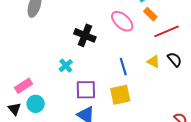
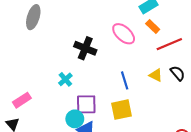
cyan circle: (36, 104) -> (75, 119), moved

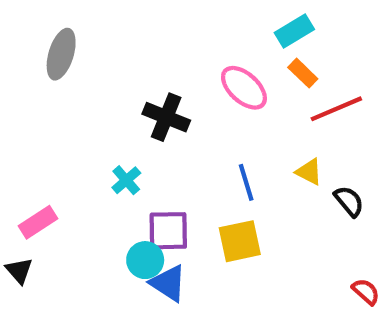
black semicircle: (178, 73) -> (349, 201), moved

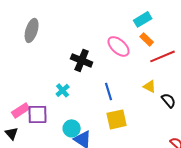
blue line: (246, 182) -> (109, 91), moved
purple square: (168, 231) -> (38, 114), moved

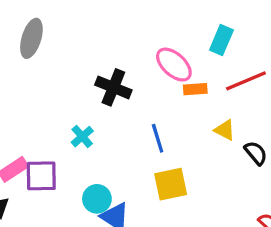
cyan rectangle: (143, 19) -> (221, 40), moved, turned -36
orange rectangle: (147, 39) -> (195, 89), moved, turned -48

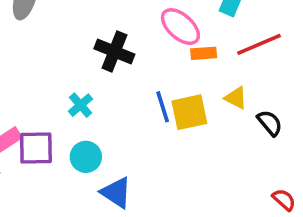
yellow square: (171, 184) -> (189, 112), moved
cyan circle: (97, 199) -> (86, 157), moved

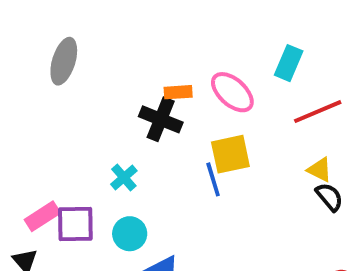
orange rectangle: (204, 53) -> (178, 92), moved
yellow triangle: (236, 98) -> (320, 170), moved
yellow square: (189, 112) -> (230, 154), moved

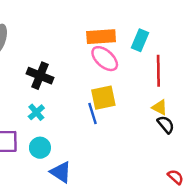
orange rectangle: (178, 92) -> (101, 37), moved, size x1.6
red line: (318, 112) -> (158, 71), turned -68
black cross: (161, 119) -> (40, 76), moved

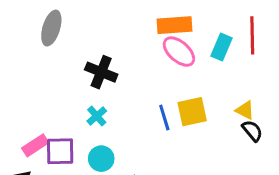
cyan rectangle: (140, 40) -> (221, 47), moved
red line: (158, 71) -> (252, 35), moved
yellow square: (103, 98) -> (192, 112), moved

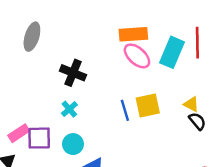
cyan rectangle: (221, 47) -> (172, 52), size x1.4

